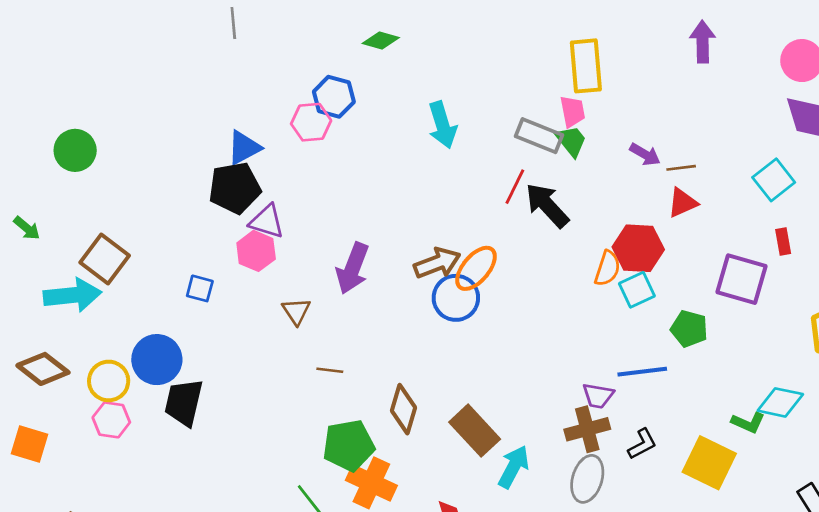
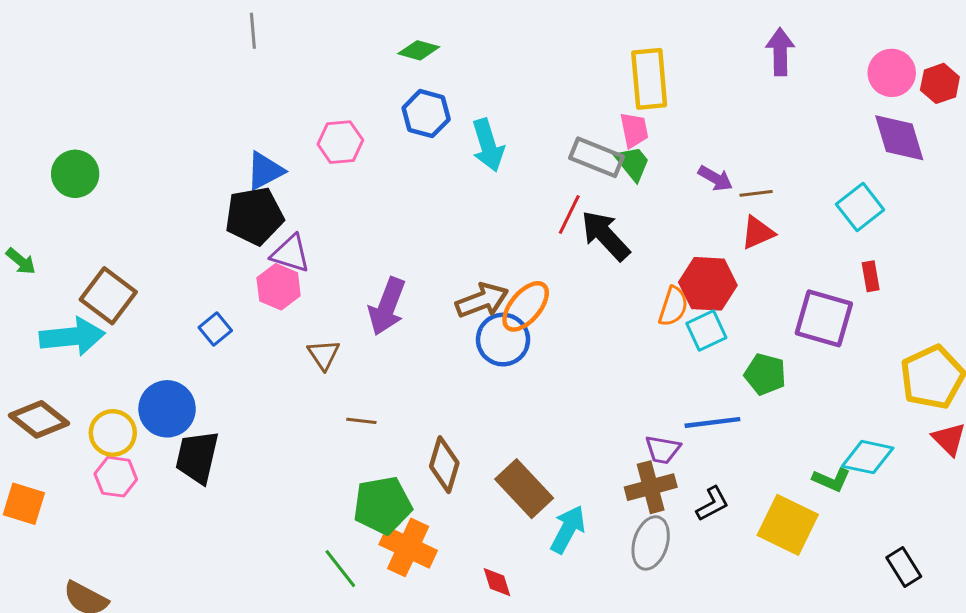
blue hexagon: (334, 97) -> (426, 114), moved
blue square: (200, 288) -> (215, 329), turned 36

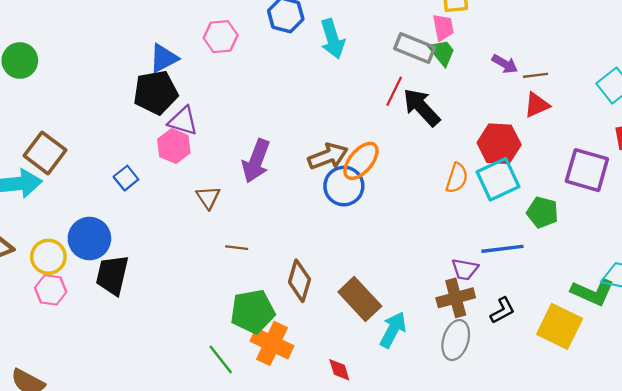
orange semicircle: (673, 306) -> (457, 178), moved
cyan square: (706, 331) -> (498, 179), size x1.4
green L-shape: (831, 480) -> (593, 292), size x1.5

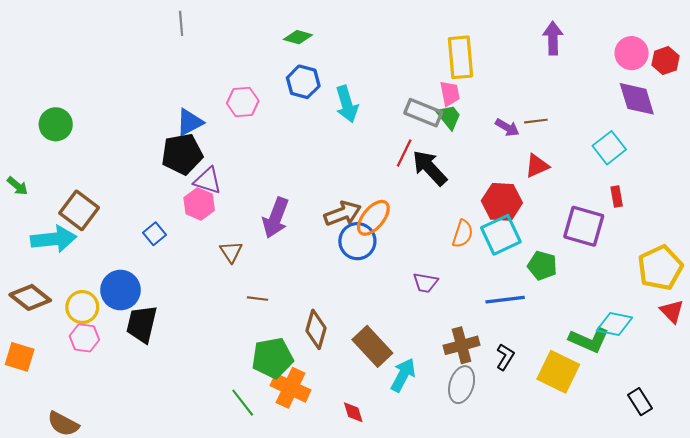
brown line: (536, 75) -> (536, 121), moved
purple trapezoid: (465, 269) -> (425, 283), moved
black L-shape: (502, 310) -> (505, 357), turned -30

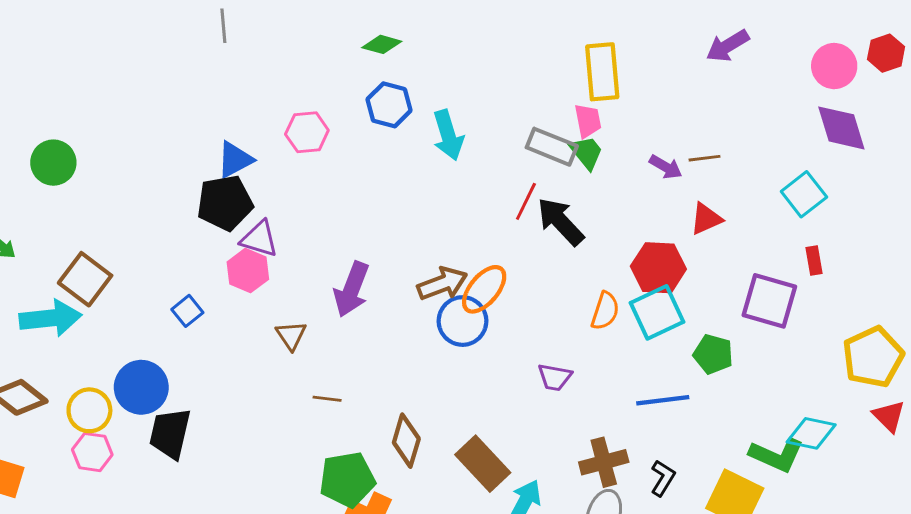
purple arrow: (553, 38) -> (728, 46), turned -120
red hexagon: (666, 61) -> (886, 53), moved

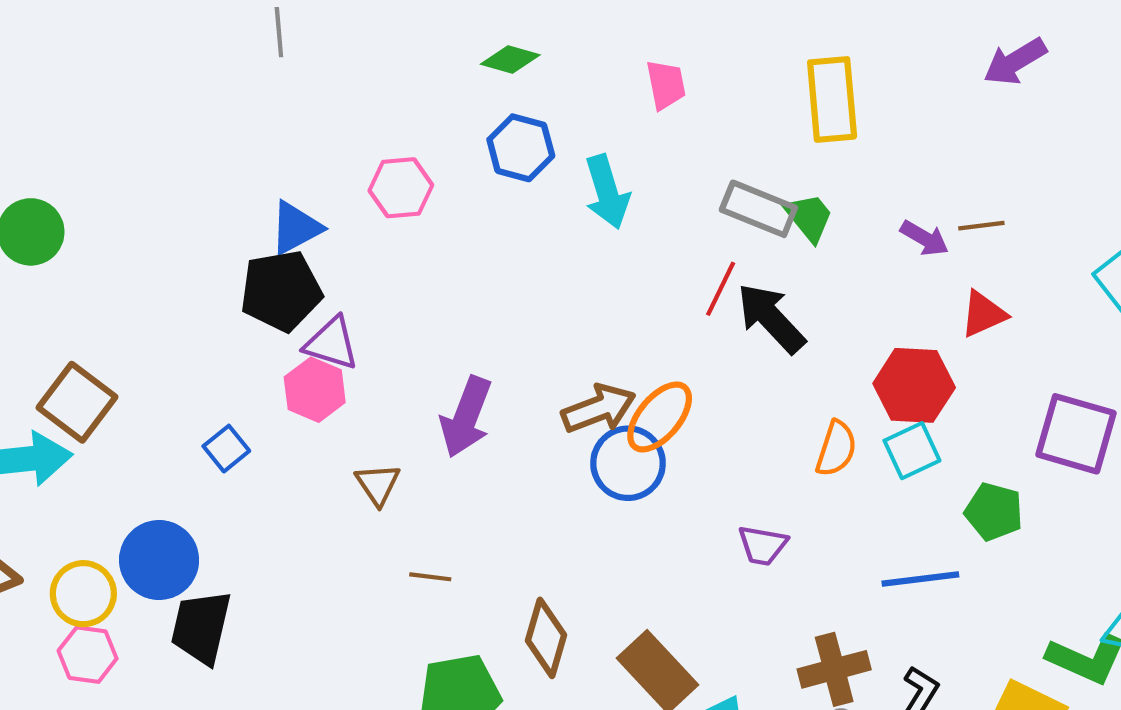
pink trapezoid: (588, 121) -> (666, 85), moved
cyan square: (657, 312) -> (912, 451), size x0.7

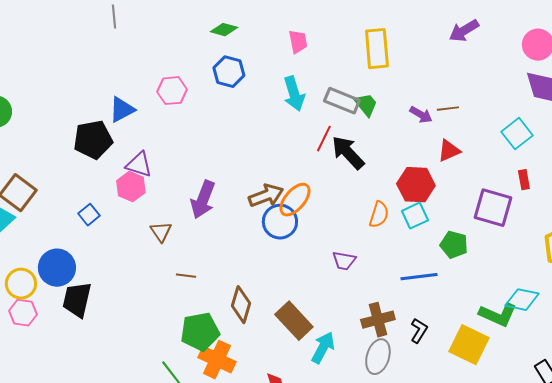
cyan arrow: (607, 192) -> (294, 94), moved
black pentagon: (281, 291) -> (93, 140), moved

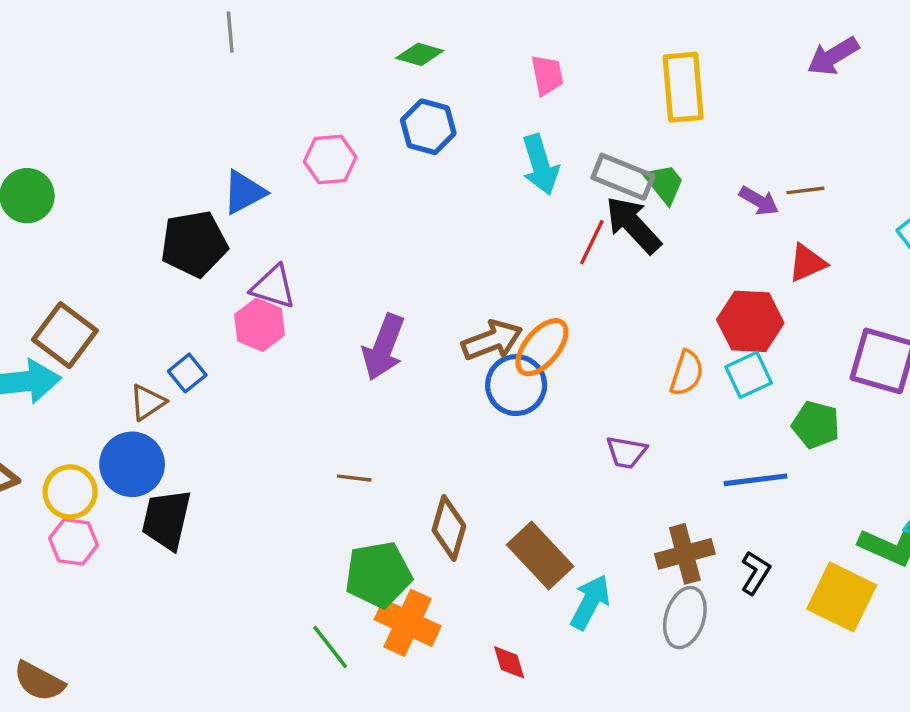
black arrow: (348, 153) -> (633, 225), moved
brown triangle: (161, 232) -> (148, 402), moved, turned 30

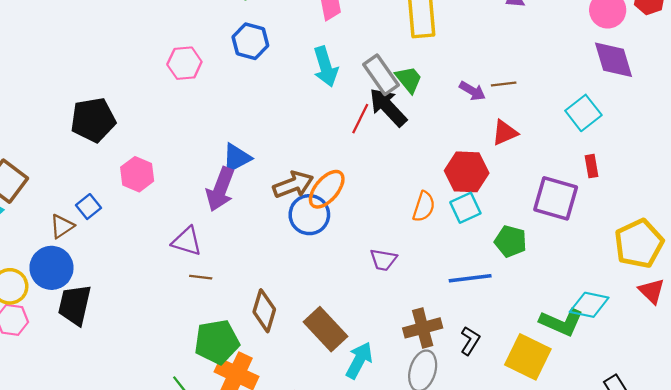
gray rectangle: (623, 177) -> (381, 75), turned 33
blue triangle: (244, 192) -> (236, 158), moved
purple triangle: (273, 287) -> (187, 241), moved

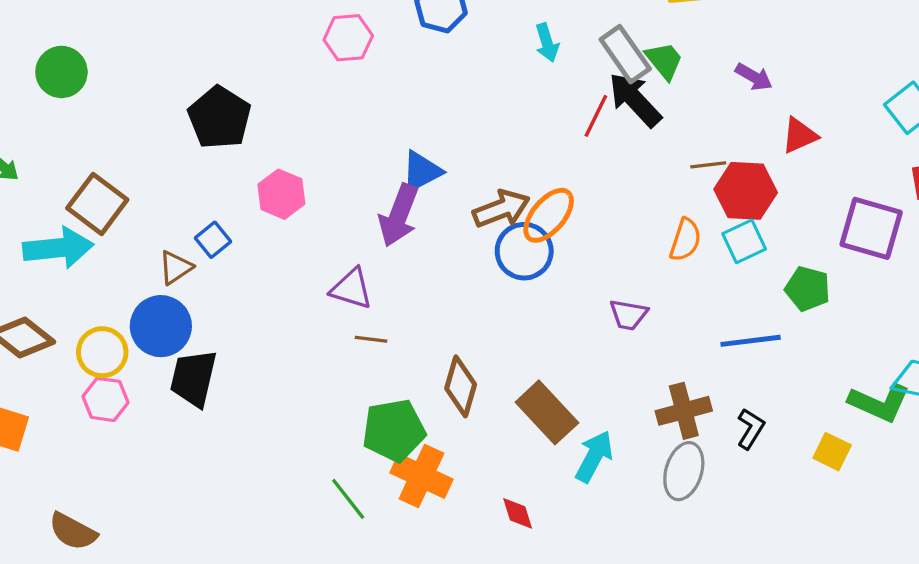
cyan arrow: (326, 67) -> (547, 43), size x0.7
brown line: (504, 84) -> (708, 165), moved
black pentagon: (93, 120) -> (220, 118), turned -30
yellow square: (528, 357) -> (832, 452), size x0.6

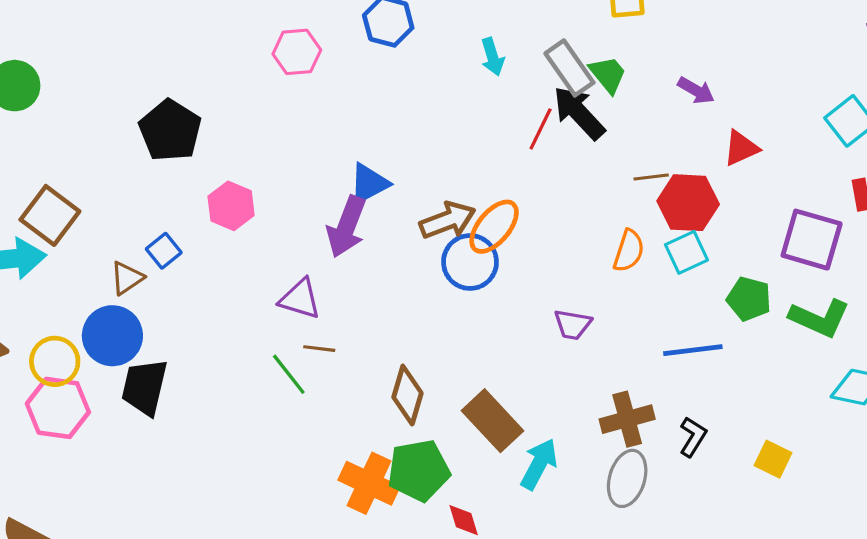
pink hexagon: (105, 399) -> (58, 408), size x1.4
green L-shape: (879, 403) -> (820, 318), moved
green pentagon: (394, 430) -> (419, 470), moved
green line: (348, 499) -> (289, 374), moved

